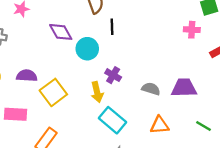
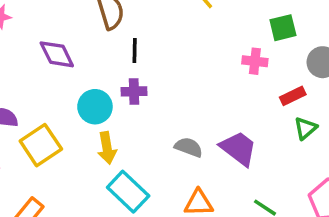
cyan circle: (87, 49) -> (95, 107), moved
purple cross: (113, 75) -> (134, 91), moved, turned -35
purple trapezoid: (184, 88) -> (238, 148), turned 36

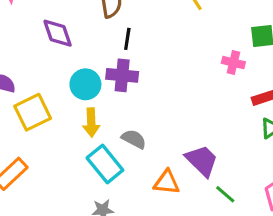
purple cross: (134, 91) -> (122, 75), size x1.4
gray semicircle: (189, 147) -> (134, 139), moved
purple trapezoid: (238, 148) -> (202, 161), moved

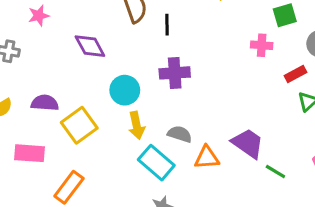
black line: (127, 39) -> (167, 25), moved
purple cross: (122, 75) -> (175, 73), moved
orange triangle: (167, 182) -> (207, 158), moved

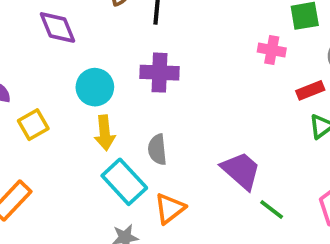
yellow square: (79, 125) -> (33, 125), size x0.7
gray semicircle: (180, 134) -> (157, 150), turned -120
orange triangle: (207, 158) -> (170, 208), moved, turned -40

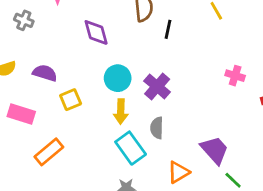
pink cross: (272, 50) -> (235, 76), moved
purple cross: (159, 73) -> (157, 87), moved, turned 32
orange triangle: (170, 208) -> (178, 172), moved

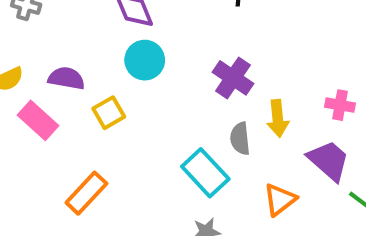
pink cross: (235, 76) -> (340, 105), moved
cyan circle: (118, 78) -> (145, 60), moved
yellow arrow: (121, 111) -> (278, 118), moved
pink rectangle: (21, 114) -> (38, 120), moved, turned 32

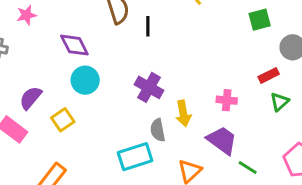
purple semicircle: (66, 78) -> (31, 98), turned -55
cyan rectangle: (205, 173) -> (135, 157), turned -60

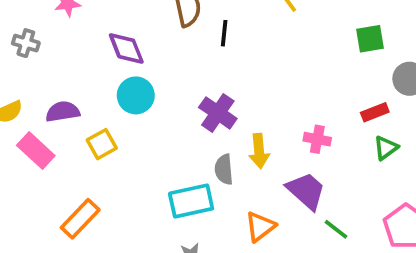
purple semicircle: (31, 98) -> (63, 112), turned 35

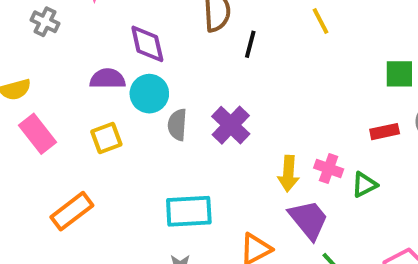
purple semicircle: (63, 112) -> (108, 79), moved
red rectangle: (375, 112) -> (385, 132), moved
green triangle: (386, 148) -> (364, 185), moved
yellow arrow: (259, 151) -> (288, 174), moved
gray semicircle: (224, 169) -> (177, 125), moved

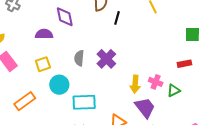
cyan circle: (149, 94) -> (59, 85), moved

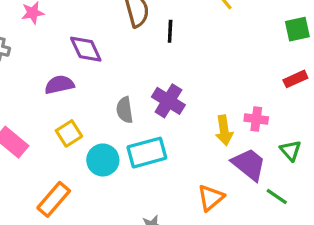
green triangle: (174, 90) -> (291, 151), moved, turned -32
cyan rectangle: (84, 102) -> (147, 153), moved

